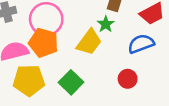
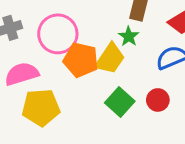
orange pentagon: (43, 43) -> (81, 60), moved
green square: (71, 82) -> (120, 102), moved

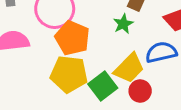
yellow trapezoid: (110, 59) -> (129, 68), moved
yellow pentagon: (41, 107) -> (69, 74), moved

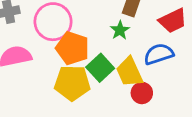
yellow trapezoid: (129, 68) -> (129, 72), turned 116
green square: (103, 86) -> (100, 68), moved

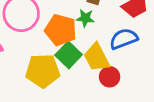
green star: (120, 30) -> (85, 18), turned -30
orange pentagon: (72, 48) -> (61, 30), moved

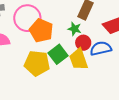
orange pentagon: (61, 30) -> (41, 31), moved
red circle: (110, 77) -> (83, 43), moved

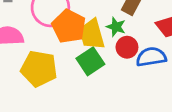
yellow trapezoid: (79, 59) -> (92, 34), moved
yellow pentagon: (37, 63) -> (39, 69), moved

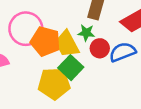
yellow pentagon: (39, 69) -> (54, 84), moved

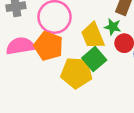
orange pentagon: (45, 41) -> (48, 46), moved

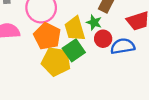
orange pentagon: (48, 46) -> (47, 36), moved

